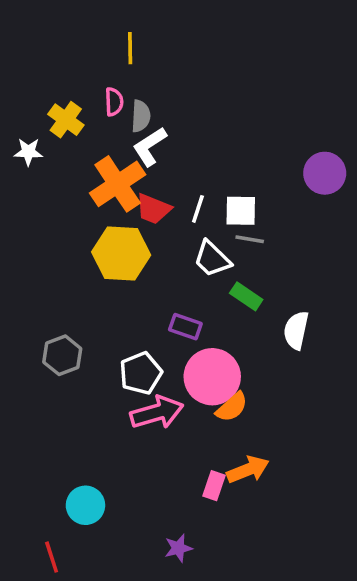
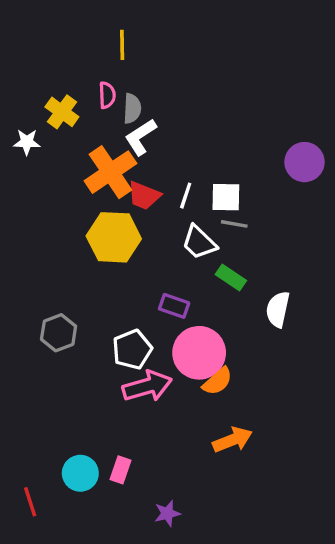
pink rectangle: (214, 486) -> (120, 470), moved
red line: (52, 557) -> (30, 502), moved

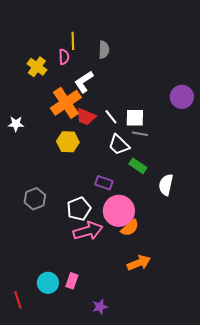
yellow line: (122, 45) -> (73, 41), moved
gray semicircle: (132, 109) -> (104, 50), moved
white star: (27, 142) -> (16, 124), moved
white line: (186, 196) -> (111, 117), turned -56
yellow hexagon: (114, 237) -> (68, 142), size x0.7

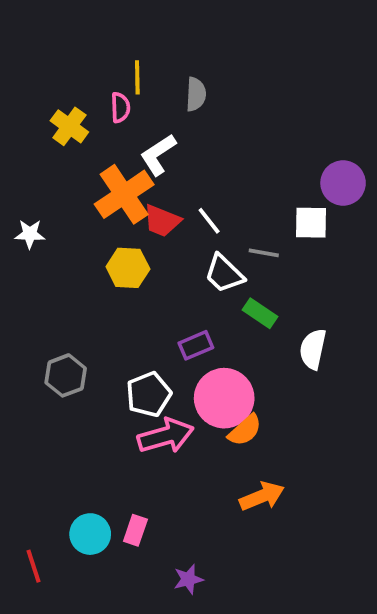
white square: (135, 118) -> (311, 223), moved
purple rectangle: (104, 183) -> (196, 345), turned -42

